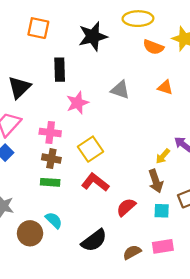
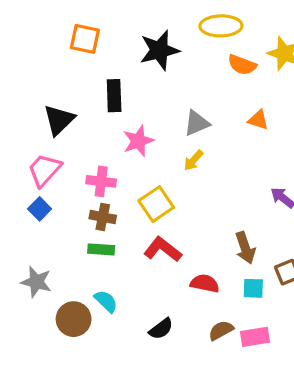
gray triangle: (120, 90) -> (197, 123), turned -42
yellow arrow: (163, 156) -> (193, 160), moved
red semicircle: (126, 207) -> (205, 283), turned 54
black semicircle: (94, 240) -> (161, 329), size x0.7
brown semicircle: (132, 252) -> (221, 330), moved

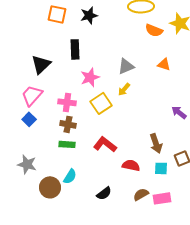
black star: (159, 50) -> (89, 15), moved, size x0.7
yellow square: (156, 204) -> (101, 103), moved
cyan semicircle: (106, 301) -> (70, 176), turned 77

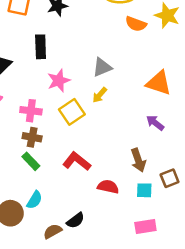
orange triangle: (164, 64) -> (159, 83), moved, size x1.6
purple arrow: (179, 112) -> (155, 123), moved
green rectangle: (67, 144) -> (31, 161), turned 42
brown semicircle: (141, 194) -> (53, 231), moved

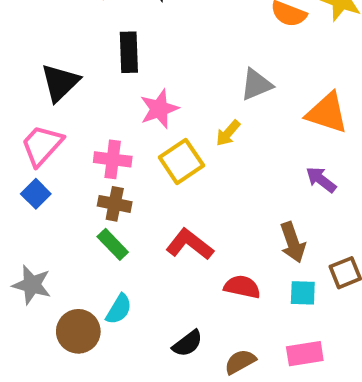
gray triangle: (102, 67) -> (256, 85), moved
brown semicircle: (53, 231) -> (240, 362), moved

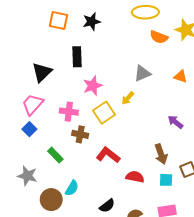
orange triangle: (327, 113) -> (181, 76), moved, size x0.6
brown cross: (115, 204) -> (80, 134), moved
green rectangle: (113, 244) -> (55, 155), moved

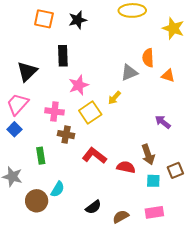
orange semicircle: (159, 37) -> (148, 58), moved, turned 66
green rectangle: (55, 155) -> (41, 156), turned 35
red semicircle: (135, 177) -> (126, 167), moved

